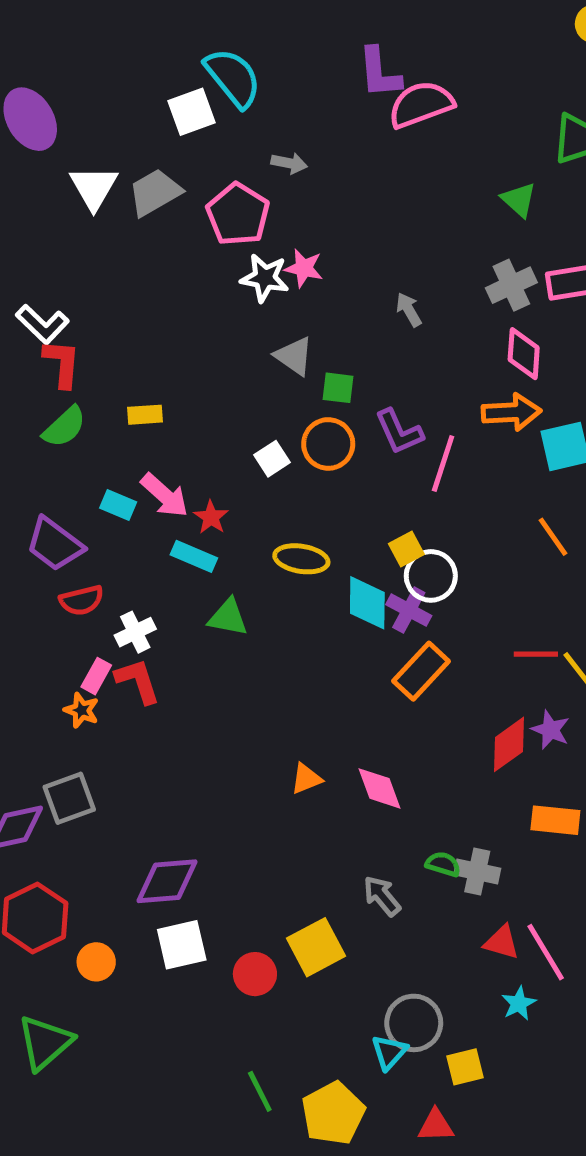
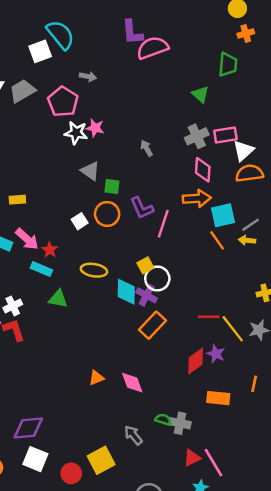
orange line: (553, 537) -> (217, 240), moved
red triangle: (502, 942) -> (192, 458), turned -42
white square: (182, 945) -> (35, 459), turned 35

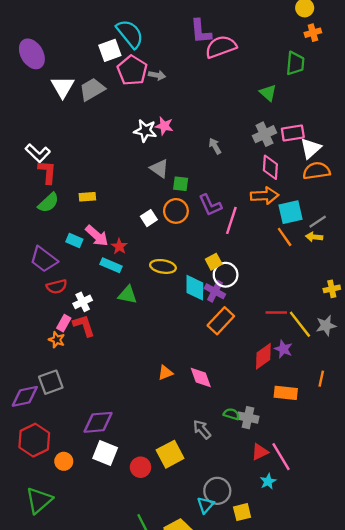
pink pentagon: (63, 102) -> (132, 70), moved

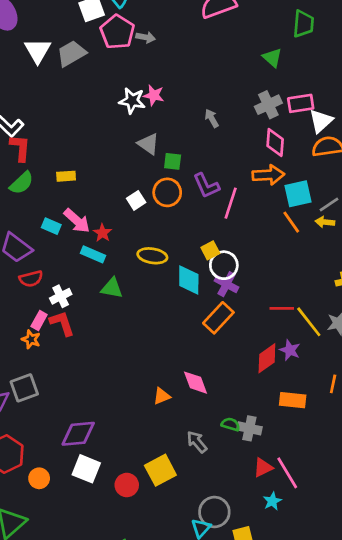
purple cross: (215, 291) -> (227, 284), moved
orange triangle: (165, 373) -> (162, 396), moved

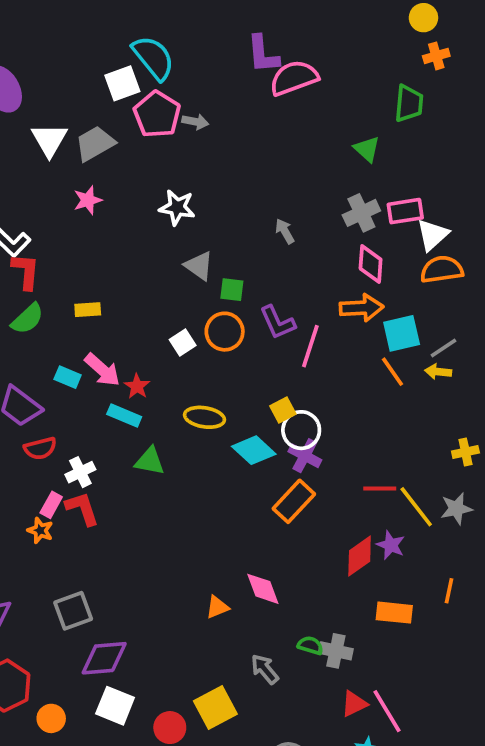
pink star: (154, 95) -> (88, 200), moved, turned -30
cyan diamond: (189, 280) -> (254, 450), turned -48
gray square: (24, 388) -> (73, 611), moved

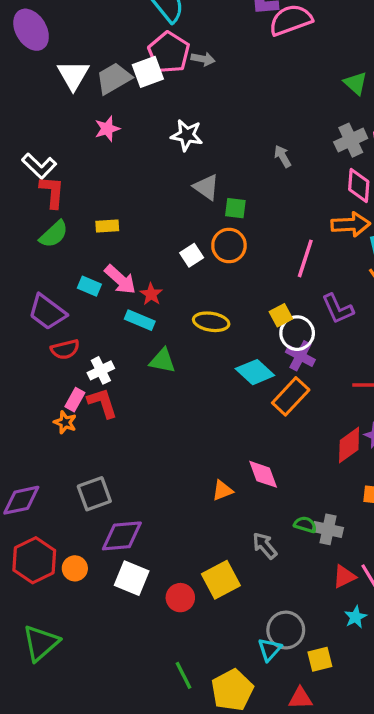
white square: (122, 83) -> (148, 72), moved
purple L-shape: (277, 322) -> (338, 309), moved
cyan diamond: (254, 450) -> (255, 372), moved
orange circle: (51, 718) -> (75, 568), moved

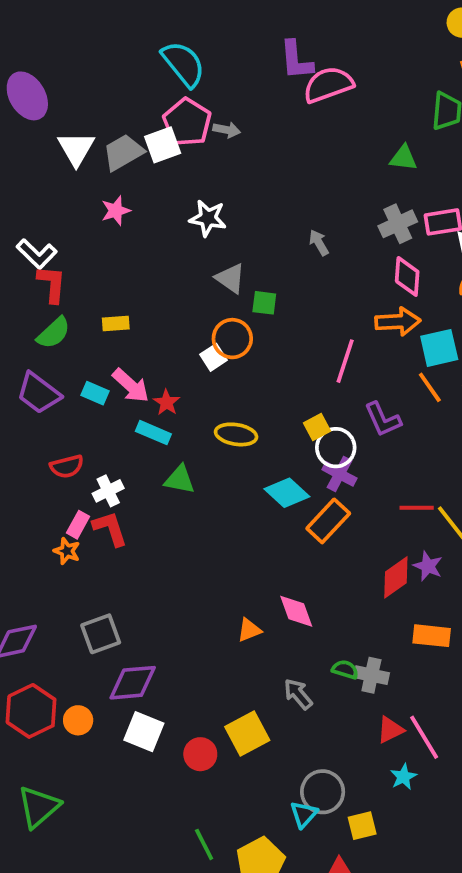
green triangle: (356, 83) -> (403, 158), turned -35
orange circle: (229, 246) -> (232, 339), moved
purple trapezoid: (47, 312) -> (39, 393), moved

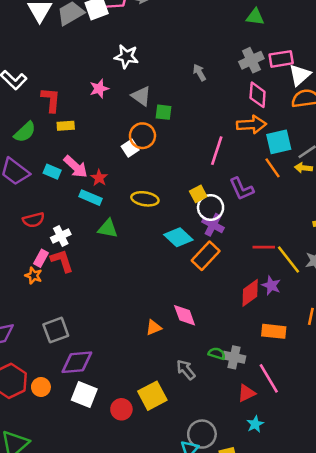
pink star: (116, 211) -> (99, 89), moved
red L-shape: (52, 284) -> (51, 100), moved
pink line: (424, 737) -> (269, 378), moved

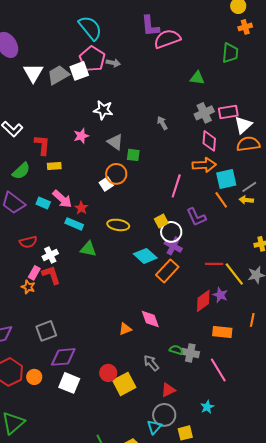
green triangle: (255, 17) -> (197, 78), moved
red triangle: (246, 393) -> (168, 390), moved
red circle: (121, 409) -> (108, 373), moved

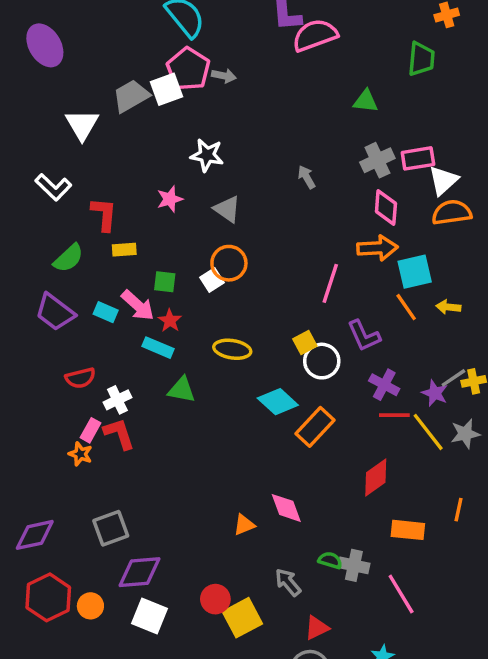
white triangle: (33, 73) -> (82, 125), moved
green square: (133, 155) -> (165, 282), moved
gray line: (249, 187) -> (453, 378), moved
purple cross: (173, 246) -> (384, 385), moved
purple star: (220, 295) -> (435, 393), moved

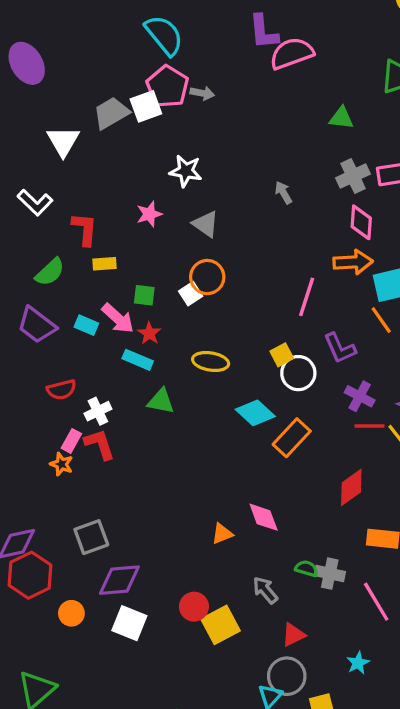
red hexagon: (48, 597) -> (30, 575), moved

